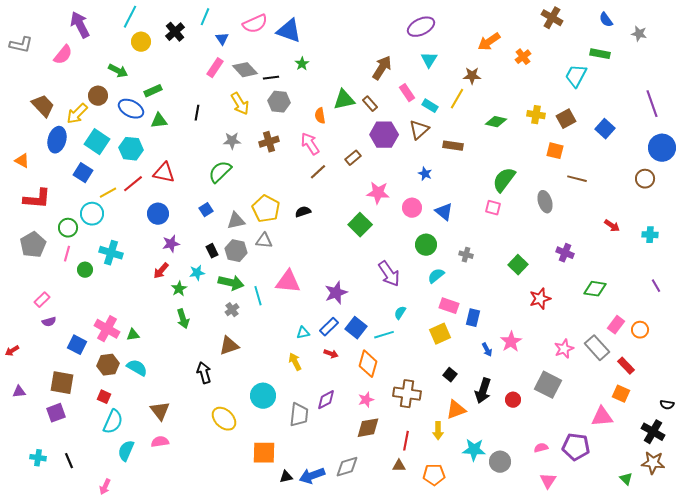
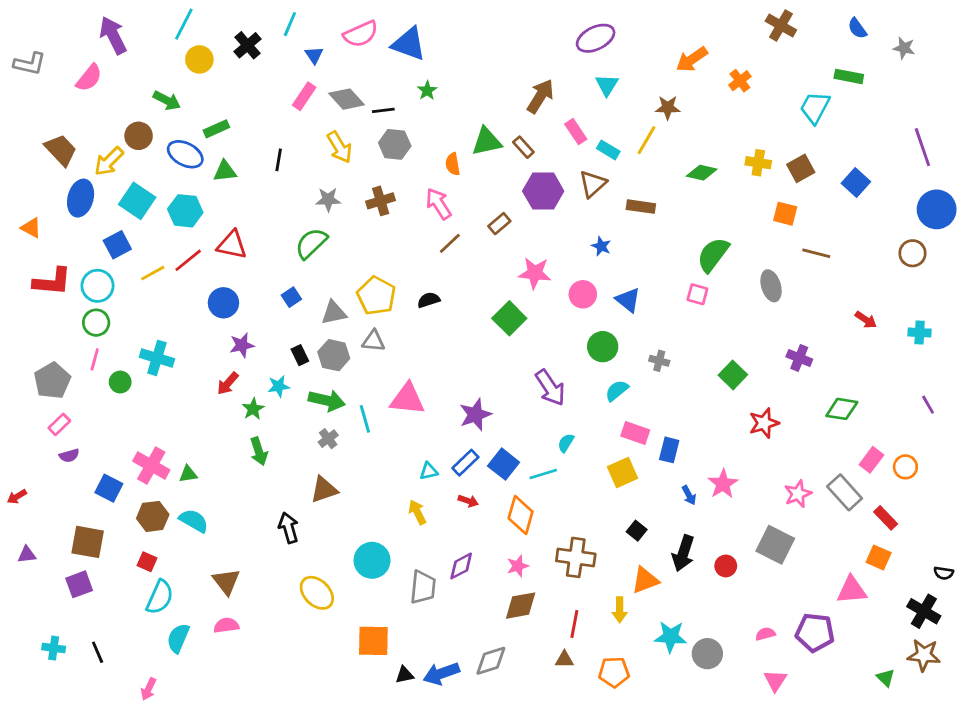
blue square: (83, 173) -> (117, 245), turned 30
cyan circle: (92, 214) -> (98, 286), moved
gray pentagon: (33, 245) -> (52, 381), moved

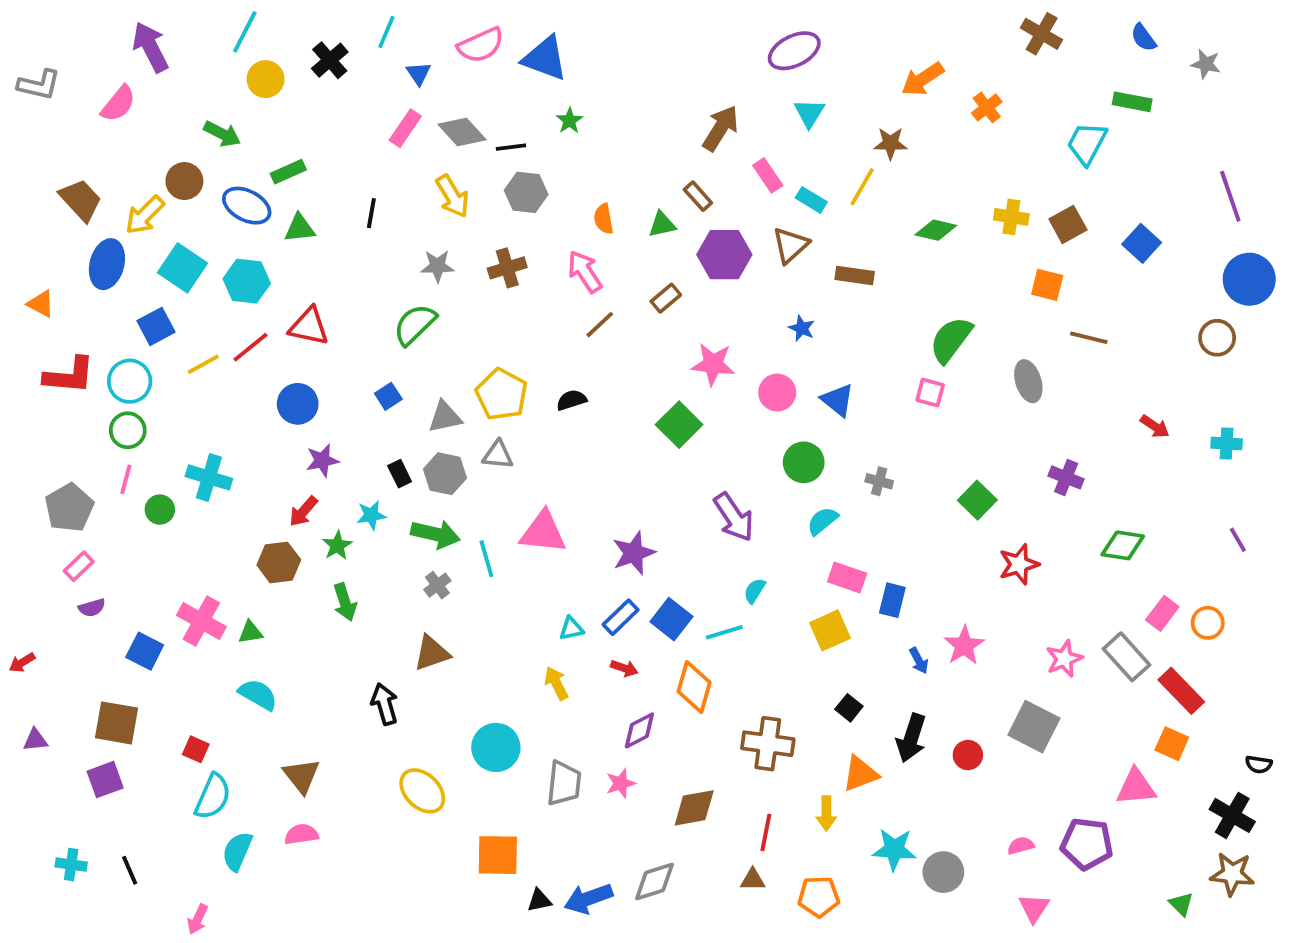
green triangle: (487, 141) -> (662, 224), moved, size x0.7
brown hexagon: (153, 516) -> (279, 562), moved
red rectangle: (886, 518) -> (1181, 691), size x1.4
purple diamond: (461, 566) -> (639, 730), moved
pink star: (518, 566) -> (621, 783), moved

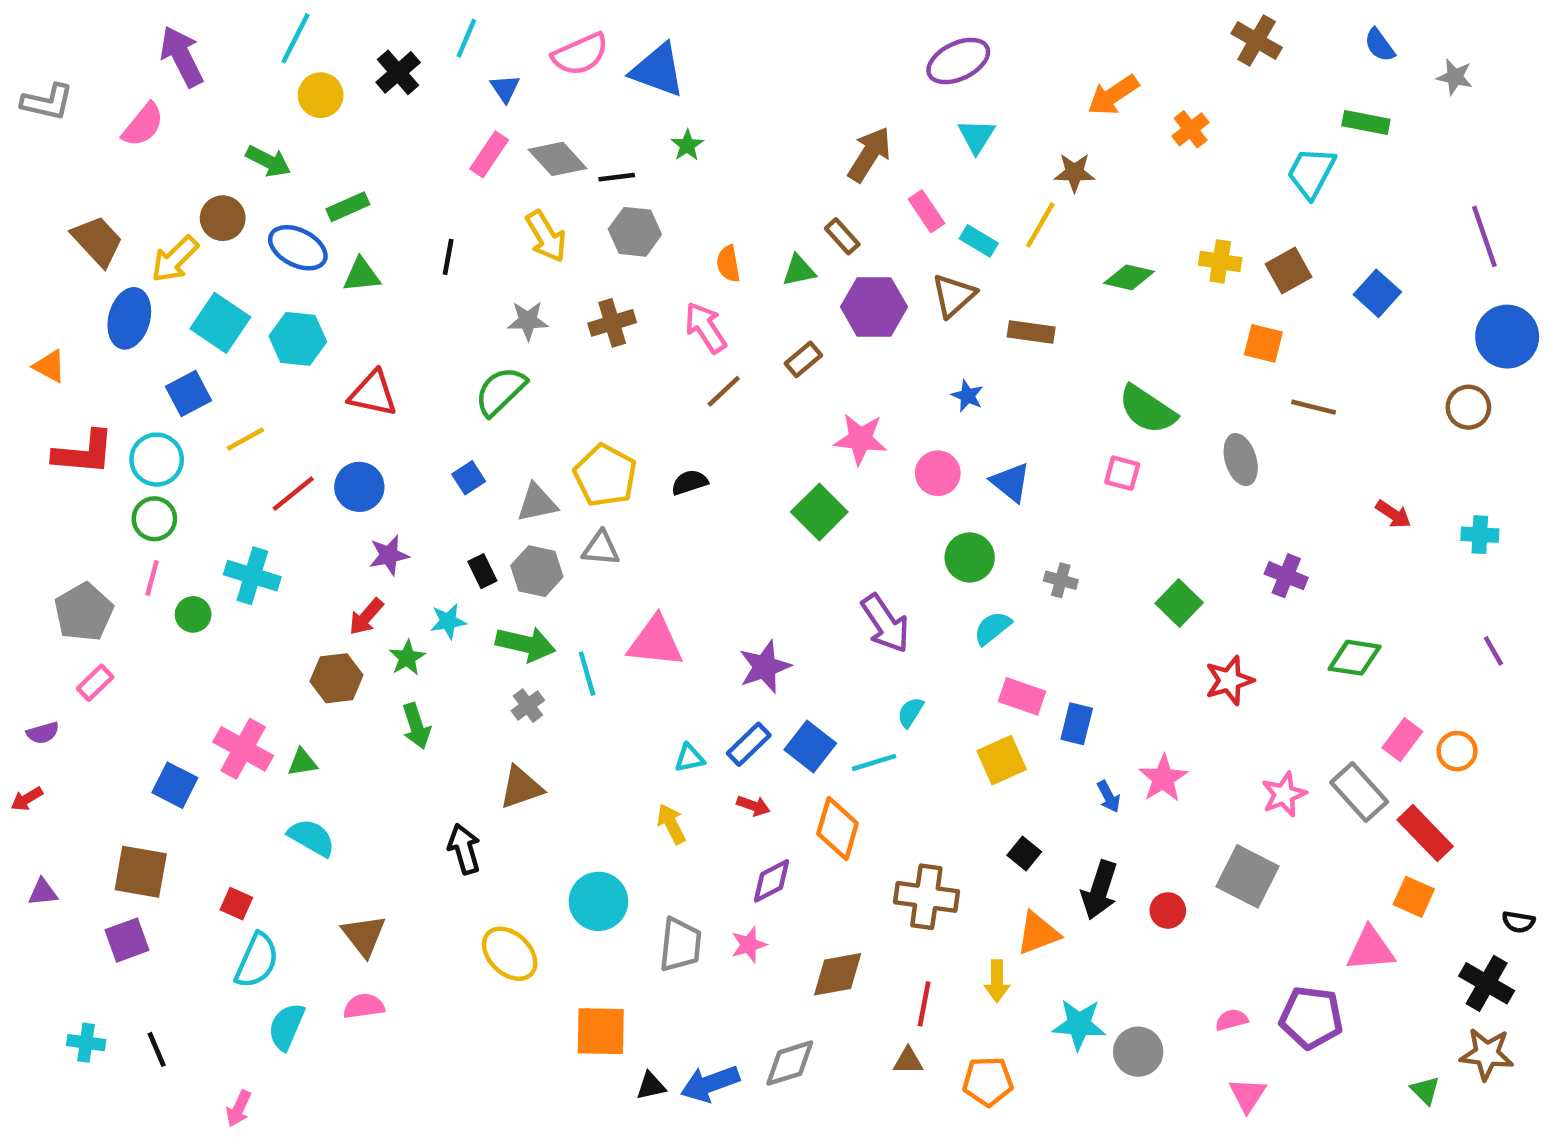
green semicircle: (951, 340) -> (1147, 409), turned -93
red line: (250, 347) -> (293, 494), moved
purple semicircle: (92, 608) -> (43, 733), moved

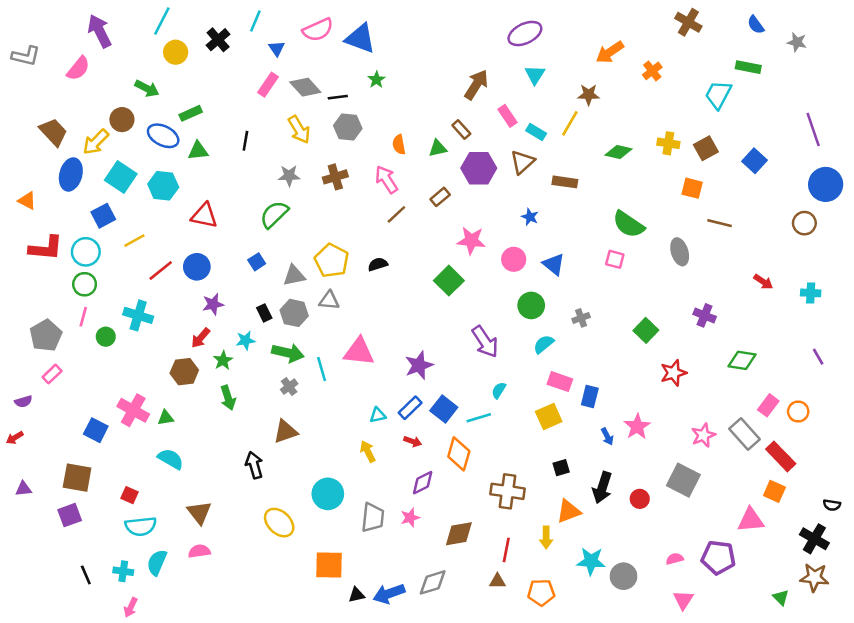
gray cross: (1061, 580) -> (581, 318), turned -35
black square: (1024, 854) -> (561, 468), turned 35
cyan semicircle: (257, 961) -> (141, 526), turned 60
cyan cross: (86, 1043) -> (123, 571), moved

